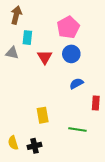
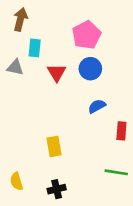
green line: (77, 130) -> (116, 172), moved
black cross: (35, 146) -> (57, 189), moved

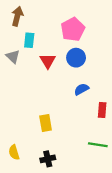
gray triangle: (15, 67) -> (13, 57), turned 32

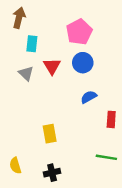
gray triangle: (13, 57) -> (26, 73), moved

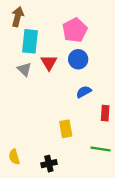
cyan rectangle: (32, 44) -> (30, 41), size x1.5
yellow rectangle: (50, 134) -> (66, 129), moved

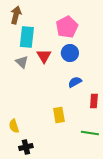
yellow semicircle: (14, 157) -> (14, 126), moved
black cross: (49, 164) -> (26, 147), moved

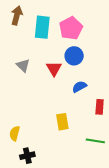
cyan rectangle: (27, 37) -> (42, 27), moved
red triangle: (44, 56) -> (54, 69), moved
yellow semicircle: (14, 126) -> (15, 133), turned 32

